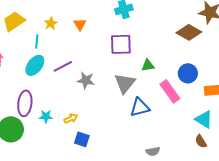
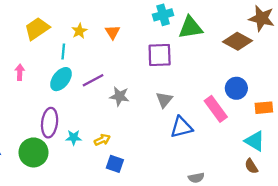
green triangle: (148, 65) -> (191, 28), moved, size x1.6
gray triangle: (125, 83) -> (164, 100), size x0.7

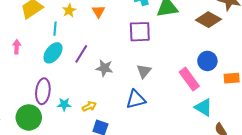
purple line: (93, 80) -> (81, 54), turned -30
blue triangle: (181, 127) -> (136, 99), moved
cyan triangle: (255, 141) -> (203, 107), moved

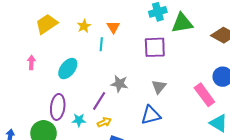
cyan line: (55, 29) -> (101, 44), moved
purple line: (81, 54) -> (99, 101), moved

